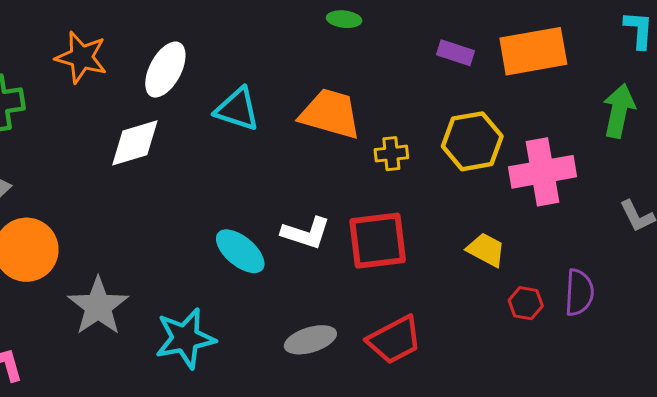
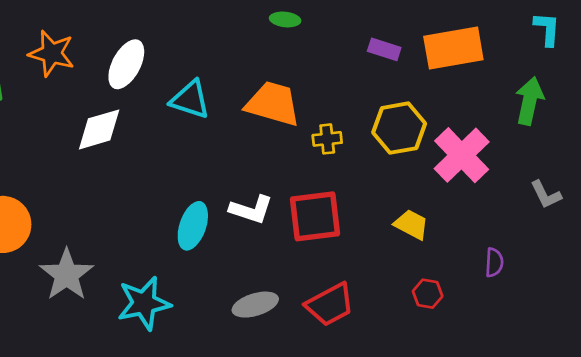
pink cross: (543, 172) -> (462, 155), turned -34
cyan ellipse: (240, 251) -> (193, 226), turned 69
purple semicircle: (579, 292) -> (494, 262), size x0.7
red hexagon: (526, 303) -> (428, 294), moved

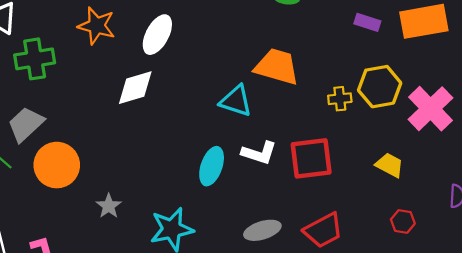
cyan triangle: (190, 100) -> (236, 101), moved
yellow cross: (327, 139) -> (340, 99), moved
gray star: (67, 275) -> (109, 206), size x0.6

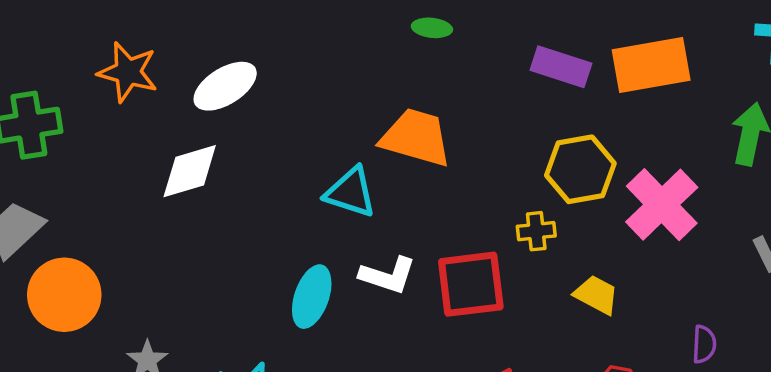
purple rectangle: (367, 22) -> (561, 67), size x1.4
white ellipse: (157, 35) -> (225, 86), turned 30
yellow cross: (340, 99) -> (536, 231), moved

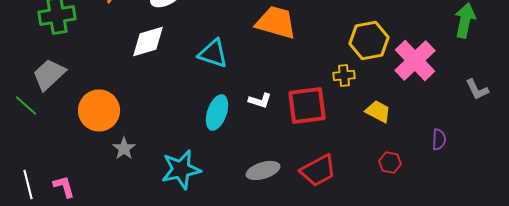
cyan triangle: (351, 192) -> (213, 53), moved
white L-shape: (388, 275) -> (260, 100), size x0.7
orange circle: (64, 295) -> (99, 110), moved

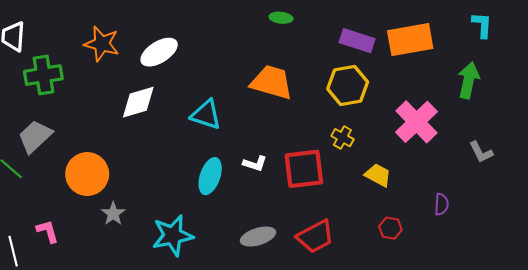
yellow hexagon: (369, 40) -> (348, 85), moved
yellow cross: (344, 75) -> (342, 138), turned 35
pink L-shape: (64, 186) -> (48, 231), moved

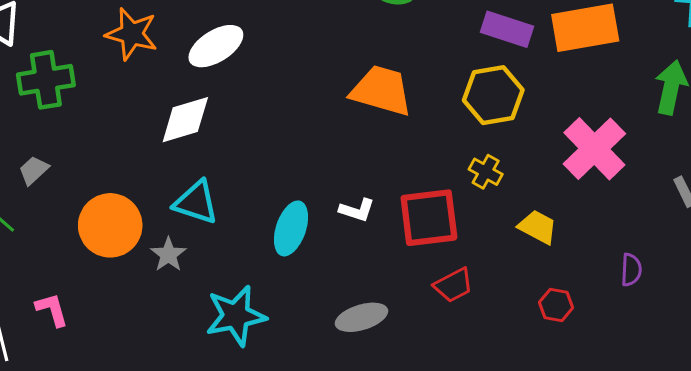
cyan triangle: (206, 115) -> (196, 202), moved
gray trapezoid: (35, 137) -> (34, 170), size x0.6
gray star: (113, 214) -> (168, 254), moved
red trapezoid: (315, 237) -> (453, 285), moved, size x0.7

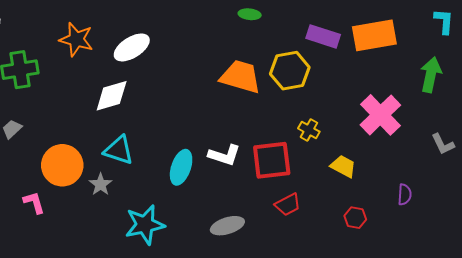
yellow hexagon: (493, 95) -> (290, 71), moved
white L-shape: (357, 210) -> (224, 155), size x1.4
pink L-shape: (52, 310) -> (34, 203), moved

